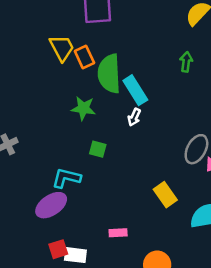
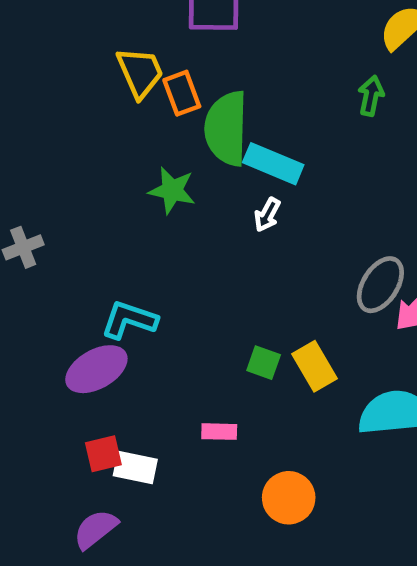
green arrow: (186, 62) -> (371, 96), moved
cyan rectangle: (135, 90) -> (273, 164), turned -40
green square: (98, 149) -> (264, 363), moved

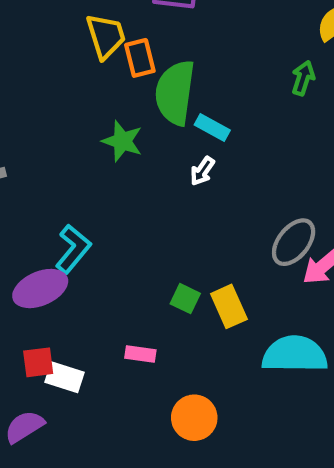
cyan rectangle: (273, 164) -> (212, 127), size x0.7
cyan L-shape: (129, 320) -> (73, 249), turned 105

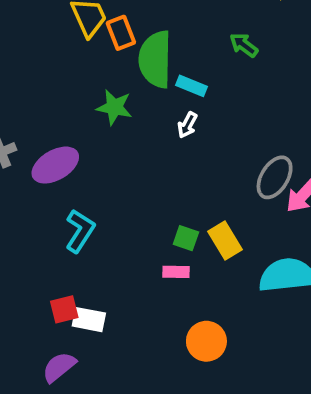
green arrow: (303, 78) -> (244, 45), moved, turned -64
cyan L-shape: (73, 249) -> (80, 231), moved
purple ellipse: (40, 289) -> (55, 165), moved
pink rectangle: (140, 354) -> (176, 272), moved

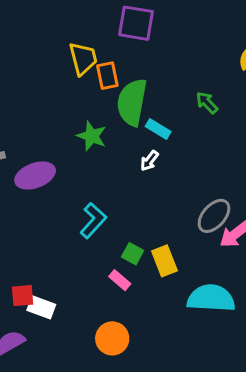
cyan L-shape: (80, 231) -> (93, 220), moved
pink rectangle: (176, 272) -> (120, 280), turned 30
orange circle: (206, 341) -> (112, 338), moved

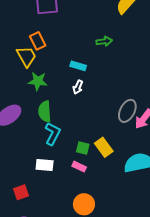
yellow trapezoid: (83, 58) -> (26, 56), moved
green semicircle: (132, 102) -> (45, 112), moved, size x0.7
green arrow: (207, 103) -> (104, 41), turned 140
white rectangle: (41, 307) -> (45, 165), moved

